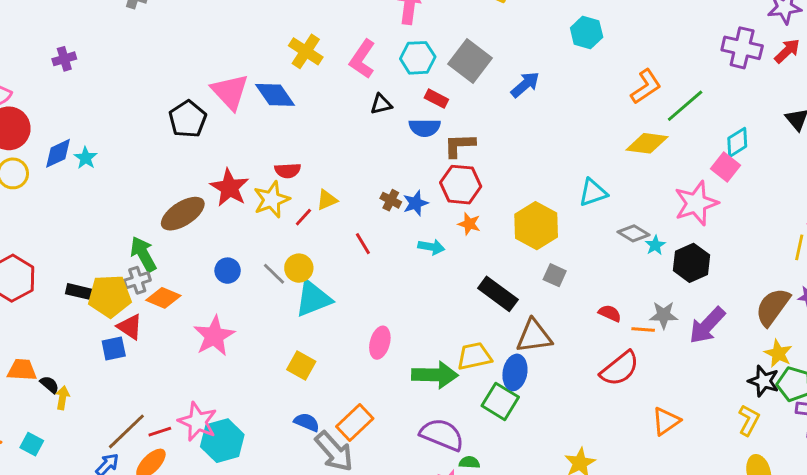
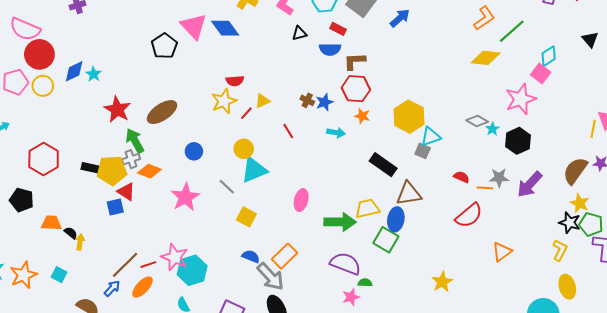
red star: (229, 188) -> (117, 109), moved
cyan triangle: (593, 192) -> (431, 137), moved
gray line: (274, 274) -> (227, 187), moved

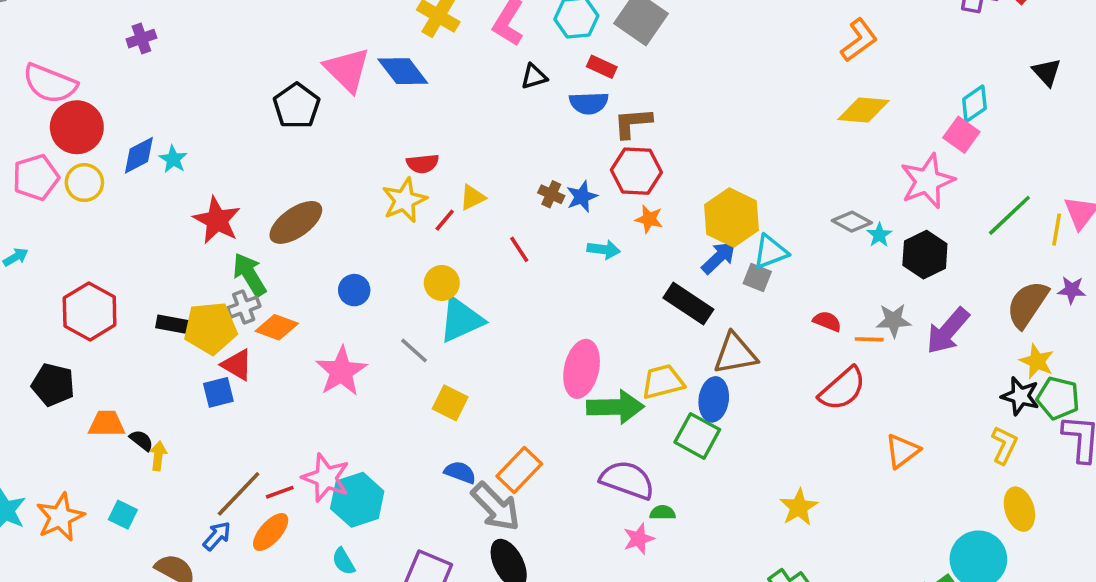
blue arrow: (400, 18) -> (719, 258), moved
green line: (512, 31) -> (1009, 215), moved
pink ellipse: (301, 200) -> (582, 369), moved, size x1.4

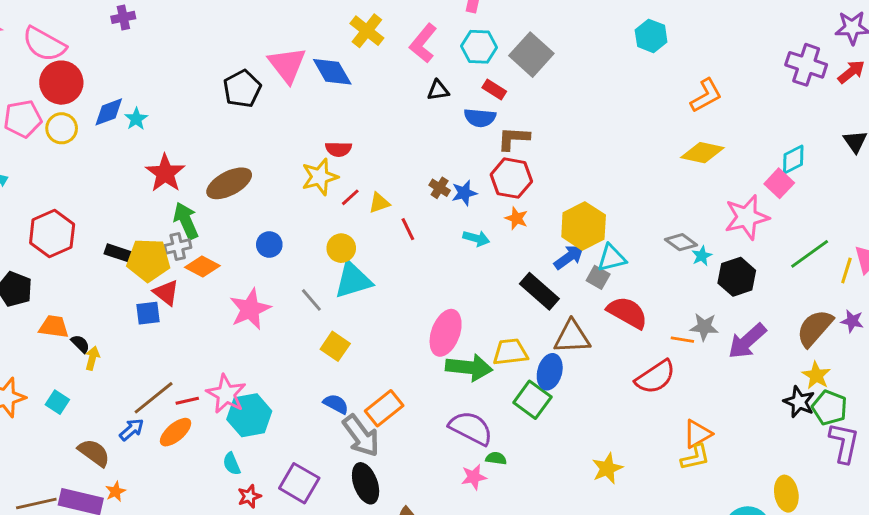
yellow triangle: (472, 197) -> (379, 203), moved
red semicircle: (827, 321) -> (627, 312), moved, size x1.8
yellow L-shape: (1004, 445) -> (695, 457), moved, turned 44

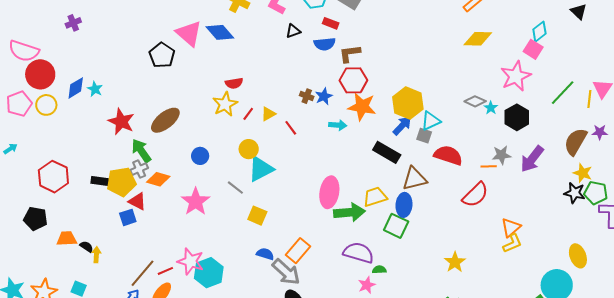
orange star: (516, 218) -> (362, 107), size x1.8

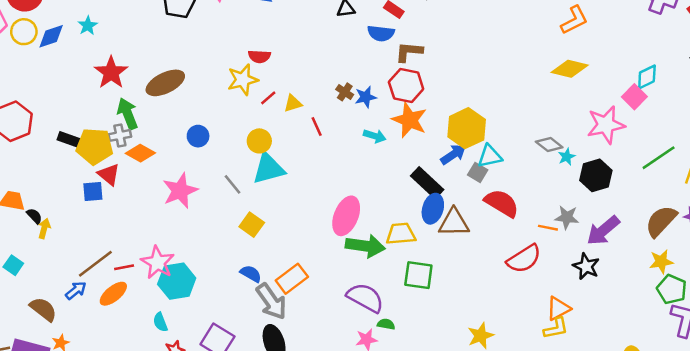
blue diamond: (76, 88) -> (51, 36), moved
yellow star: (583, 173) -> (661, 262), turned 30
black star: (575, 193) -> (586, 266), moved
blue ellipse: (404, 205) -> (433, 209), moved
green square: (396, 226) -> (418, 275), turned -30

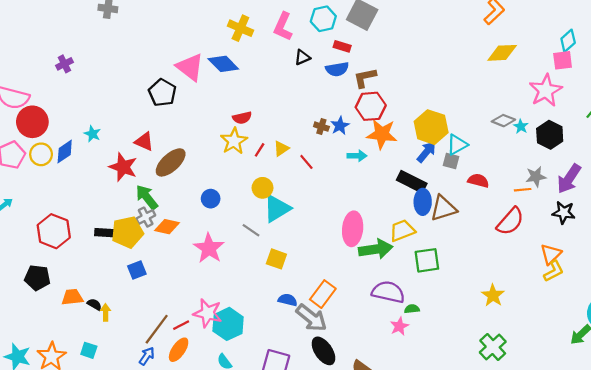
pink square: (634, 97) -> (563, 60), turned -36
red triangle: (109, 175) -> (144, 142), moved
red semicircle: (502, 203) -> (478, 181), size x0.7

